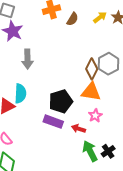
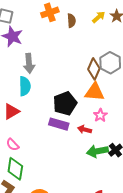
brown semicircle: (73, 19) -> (71, 21), turned -32
cyan semicircle: (20, 93) -> (25, 86), moved
green arrow: (90, 151) -> (97, 151), turned -70

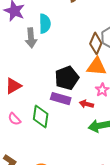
cyan semicircle: (25, 86) -> (45, 24), moved
green diamond: (15, 169) -> (41, 116), moved

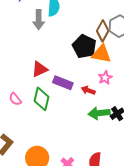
black pentagon: (67, 78) -> (84, 46), moved, turned -30
red triangle: (13, 86) -> (40, 69), moved

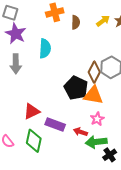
gray arrow: (39, 20) -> (16, 64), moved
green arrow: (99, 113) -> (96, 142), moved

